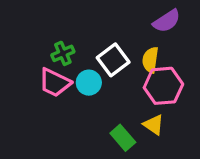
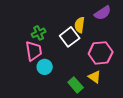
yellow semicircle: (150, 60) -> (80, 25), moved
pink trapezoid: (55, 83) -> (34, 51), turned -125
cyan circle: (89, 83) -> (45, 67), moved

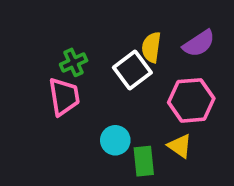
purple semicircle: (103, 13) -> (199, 43), moved
cyan circle: (45, 67) -> (115, 140), moved
green rectangle: (76, 85) -> (144, 161), turned 35

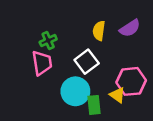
white square: (132, 70) -> (87, 62), moved
pink hexagon: (191, 100) -> (131, 81), moved
cyan circle: (115, 140) -> (75, 91), size x1.5

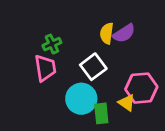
purple semicircle: (130, 28) -> (124, 33), moved

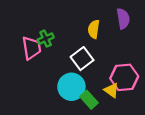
purple semicircle: (124, 33) -> (123, 19), moved, turned -66
pink trapezoid: (45, 68) -> (32, 48), moved
green rectangle: (101, 113) -> (89, 100), turned -36

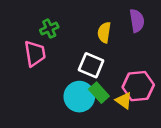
green cross: (46, 39) -> (49, 29), moved
white square: (82, 59) -> (91, 65), turned -30
green rectangle: (89, 100) -> (99, 93), moved

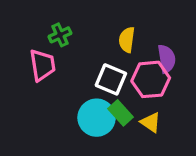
purple semicircle: (137, 21) -> (167, 59), moved
pink hexagon: (138, 86) -> (151, 79), moved

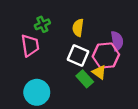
yellow semicircle: (127, 40) -> (78, 28), moved
cyan circle: (97, 118) -> (37, 92), moved
yellow triangle: (151, 122) -> (99, 72), moved

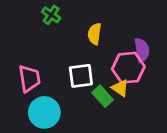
green cross: (42, 24) -> (51, 15), moved, turned -32
pink trapezoid: (30, 45) -> (29, 79), moved
white square: (78, 56) -> (81, 76), moved, turned -30

